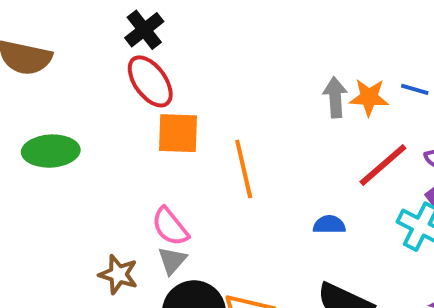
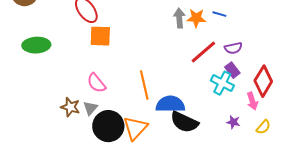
orange line: (244, 169) -> (144, 85), moved
blue semicircle: (329, 225) -> (170, 104), moved, size x1.8
gray triangle: (172, 260) -> (90, 108), moved

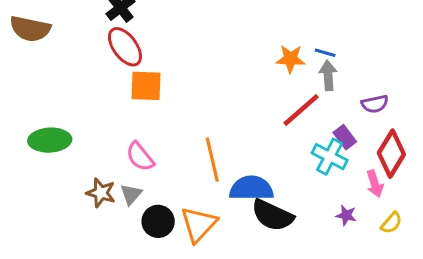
gray arrow: (179, 18) -> (328, 75), moved
green ellipse: (36, 45) -> (50, 140), moved
purple semicircle: (233, 48) -> (375, 104), moved
black circle: (108, 126) -> (158, 221), size x0.7

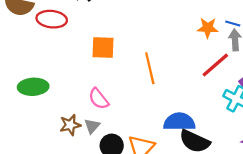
red ellipse: (125, 47) -> (52, 19), moved, turned -48
orange line: (212, 160) -> (150, 68), moved
brown star: (101, 193) -> (70, 125), turned -30

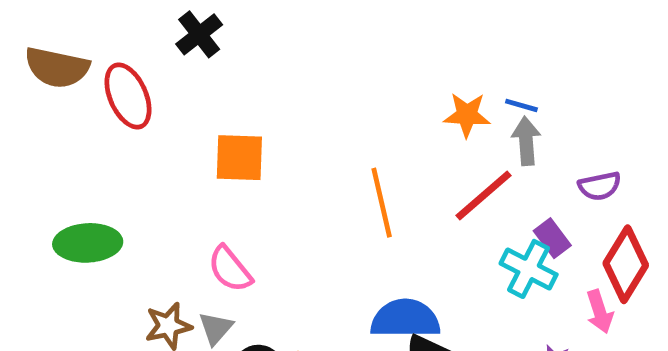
red ellipse: (52, 19) -> (128, 96), turned 60
orange line: (150, 68) -> (382, 203), moved

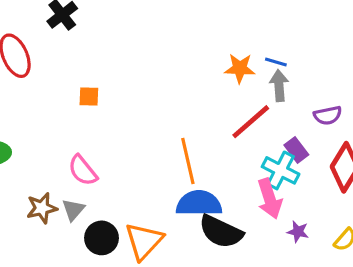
orange square: (239, 158) -> (89, 97), size x0.6
orange line: (382, 203) -> (188, 161), moved
pink arrow: (600, 312) -> (270, 199), moved, size x1.4

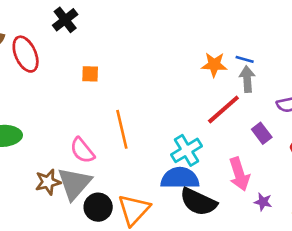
orange square: (89, 97) -> (90, 74), moved
orange line: (188, 161) -> (122, 129), moved
cyan cross: (281, 170) -> (186, 150), moved, turned 32
gray triangle: (73, 210) -> (74, 183), size x1.8

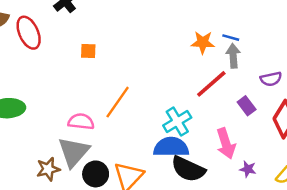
orange line: (122, 129) -> (118, 102), turned 48
pink semicircle: (82, 150) -> (81, 122), turned 135
brown star: (48, 182) -> (48, 169), moved

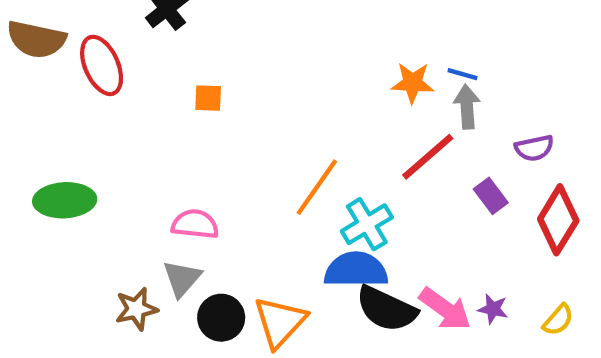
orange line: (118, 102) -> (317, 187), moved
pink arrow: (226, 143) -> (445, 309), moved, turned -36
gray triangle: (74, 152) -> (182, 279), size x0.7

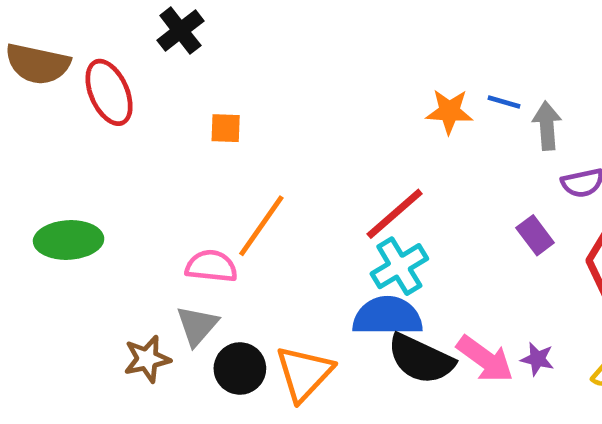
gray arrow: (467, 107) -> (547, 126), moved
red line: (428, 157) -> (395, 214), moved
orange line: (317, 187) -> (261, 226), moved

